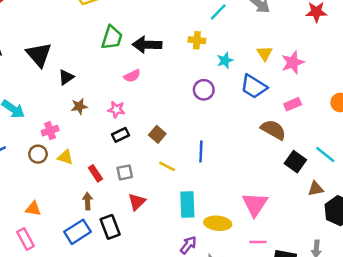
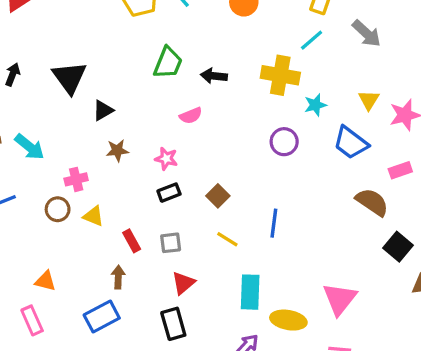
yellow cross: (197, 40) -> (280, 75), size x1.6
black arrow: (147, 45) -> (214, 76), size x0.7
black rectangle: (110, 227) -> (173, 324), moved

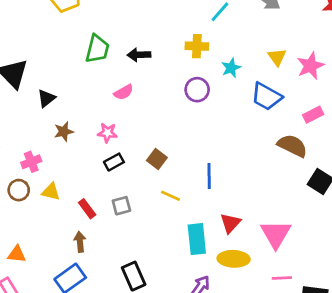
yellow cross: (280, 75) -> (197, 46), size x0.7
purple circle: (284, 142) -> (197, 90), moved
red triangle: (183, 283) -> (230, 223), moved

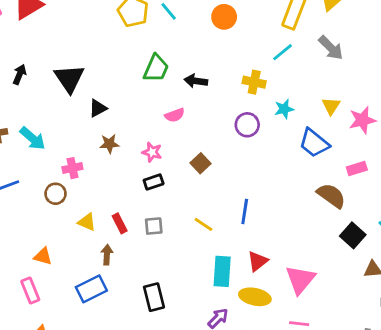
brown square: (157, 159) -> (200, 163), moved
yellow triangle: (51, 192) -> (87, 222), moved

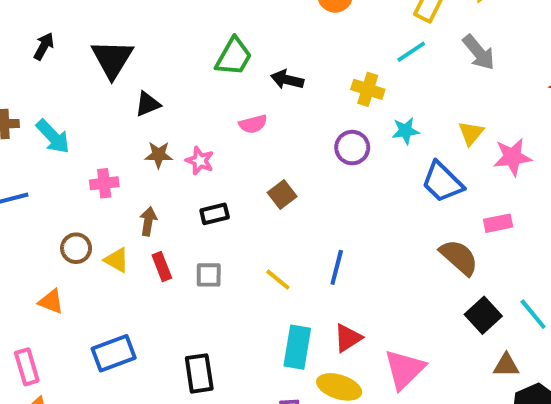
pink star: (152, 152) -> (200, 161), moved
brown circle: (56, 194) -> (76, 248), moved
brown arrow: (107, 255) -> (148, 221), moved
pink rectangle: (30, 290) -> (27, 367), moved

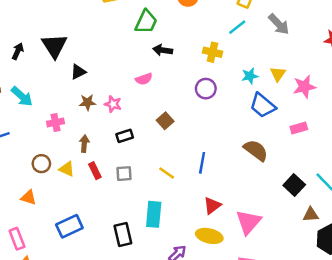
black arrow: (44, 46) -> (18, 51), moved
green trapezoid: (234, 57) -> (146, 22), moved
cyan star: (406, 131) -> (250, 76), moved
brown semicircle: (459, 257) -> (256, 150), moved
cyan rectangle: (297, 347) -> (154, 214), moved

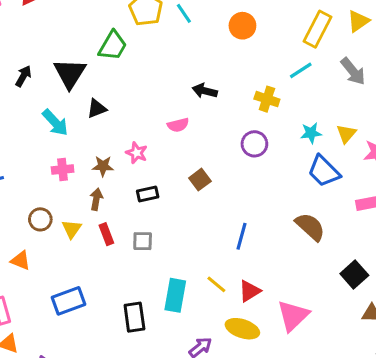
green trapezoid: (146, 22) -> (113, 46), moved
cyan arrow: (22, 96) -> (55, 123), moved
brown star: (87, 102) -> (103, 166), moved
yellow triangle: (67, 169) -> (72, 229), turned 35
yellow line: (167, 173) -> (216, 284), moved

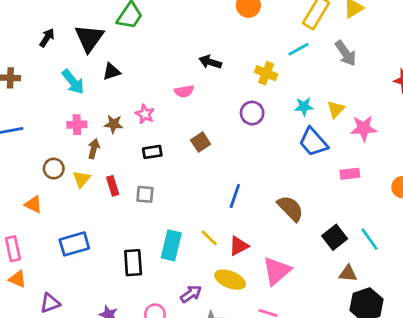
brown arrow: (96, 199) -> (94, 149), moved
brown semicircle: (310, 227) -> (290, 208), moved

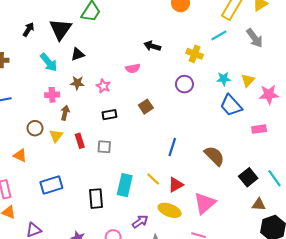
brown star: (114, 124) -> (77, 83), moved

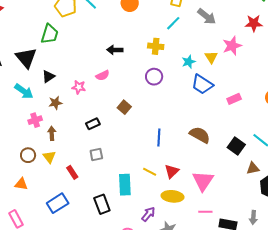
pink star: (103, 86) -> (79, 87), moved
pink star: (269, 94) -> (232, 46), moved
red rectangle: (80, 141) -> (72, 172), moved

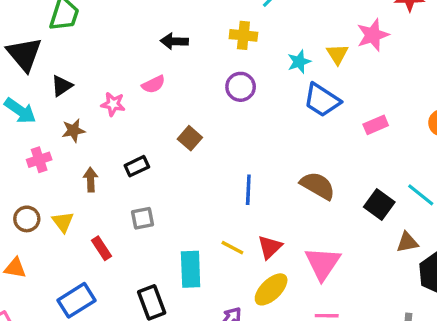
brown arrow: (52, 133) -> (91, 180), moved
yellow ellipse: (172, 196) -> (271, 289), turned -50

